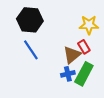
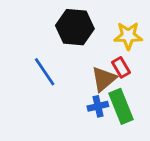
black hexagon: (30, 20) -> (75, 27), moved
green rectangle: (84, 74) -> (121, 106), turned -50

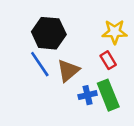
black hexagon: (75, 27) -> (49, 33), moved
brown triangle: (104, 79) -> (68, 71), moved

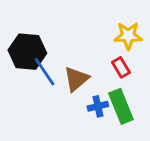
black hexagon: (49, 33) -> (27, 52), moved

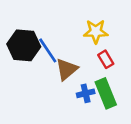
yellow star: (128, 36) -> (96, 32), moved
blue line: (45, 72) -> (48, 50), moved

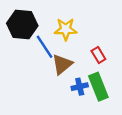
yellow star: (96, 32) -> (66, 29), moved
black hexagon: (24, 45) -> (22, 25), moved

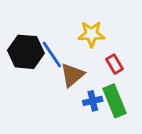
black hexagon: (22, 25) -> (26, 52), moved
yellow star: (66, 29) -> (91, 34), moved

